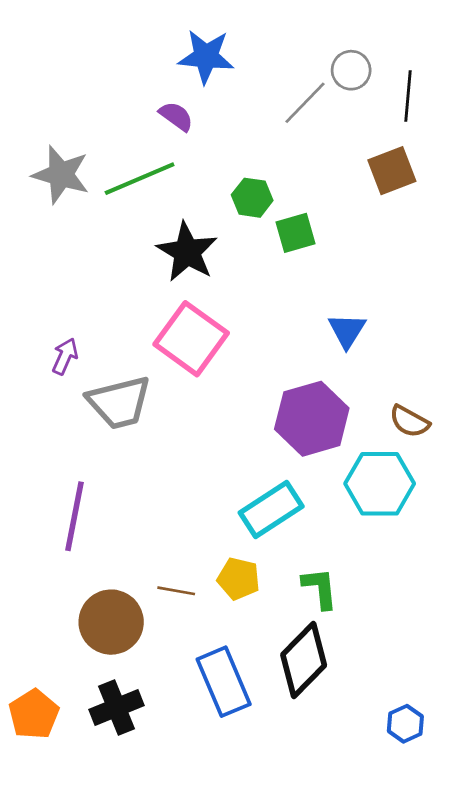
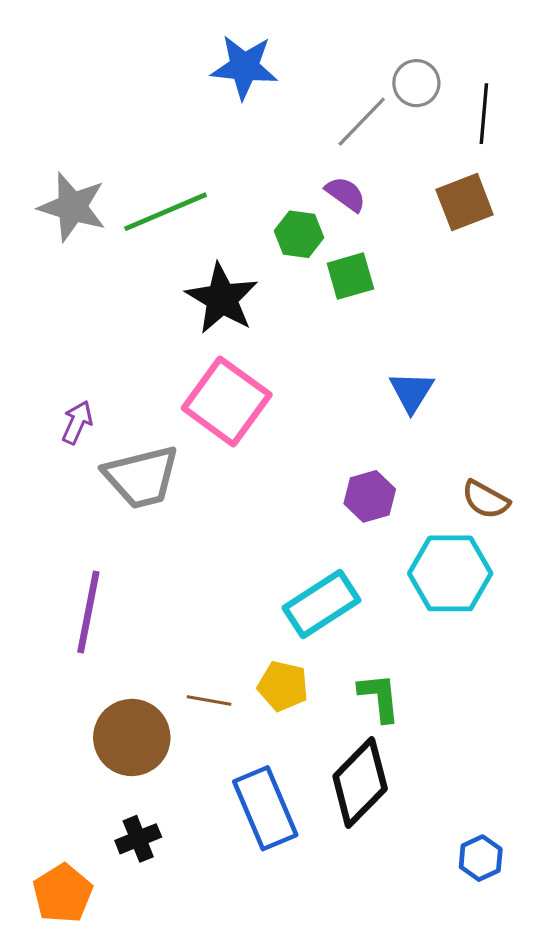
purple semicircle: (176, 116) -> (346, 194), moved
purple hexagon: (312, 419) -> (370, 496), size x0.6
black cross: (117, 707) -> (138, 839), size x0.7
orange pentagon: (34, 714) -> (63, 893), moved

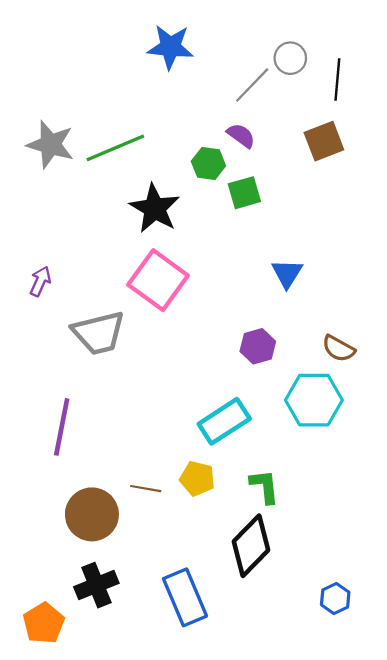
purple arrow: (77, 422) -> (40, 281), moved
blue rectangle: (265, 808) -> (185, 597), moved
black cross: (138, 839) -> (96, 585), size x1.4

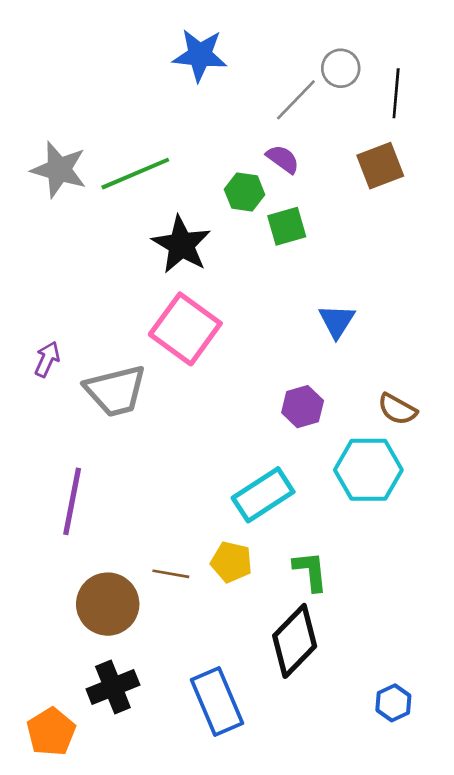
purple arrow: (40, 281) -> (47, 359), moved

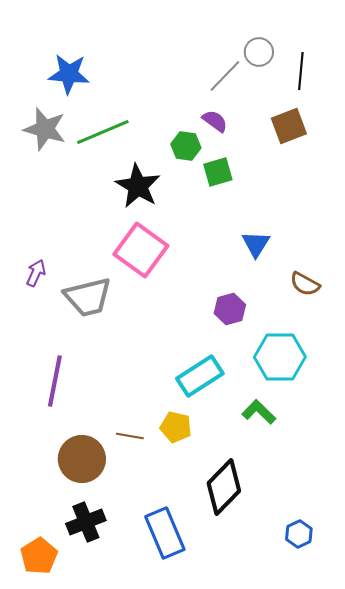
blue star: (200, 55) -> (69, 74), moved
brown semicircle: (397, 409) -> (305, 284), moved
green L-shape: (310, 571) -> (259, 412), moved, turned -40

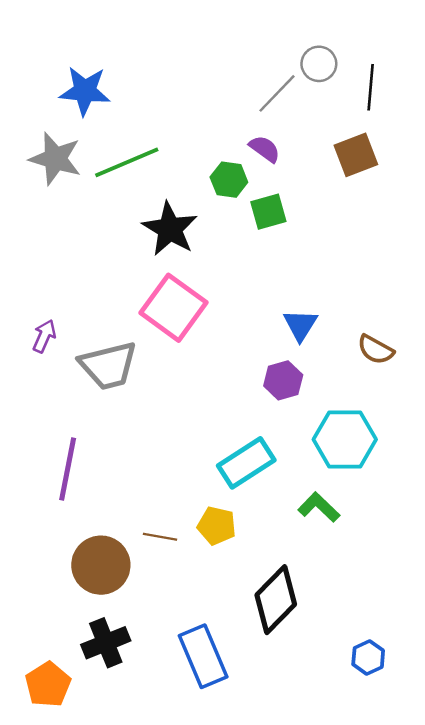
blue triangle: (256, 244) -> (300, 325), moved

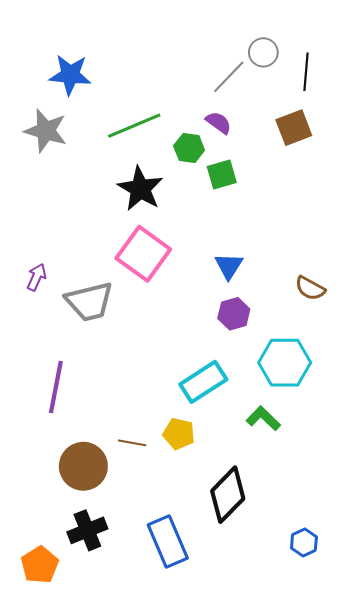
green line: (127, 162) -> (134, 126), moved
blue triangle: (300, 325) -> (229, 266), moved

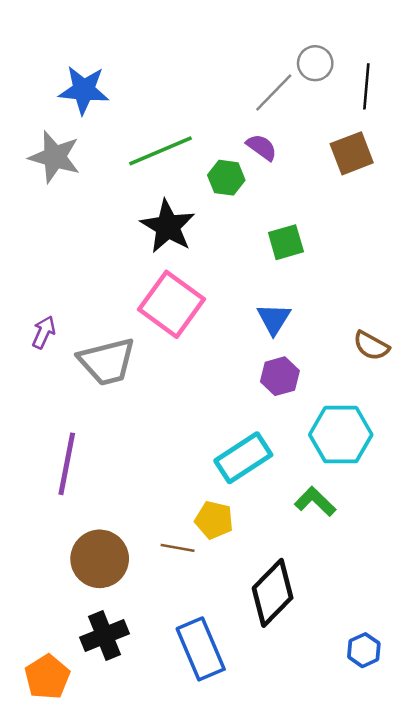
green square: (222, 174) -> (286, 242), moved
brown line: (132, 443) -> (178, 548), moved

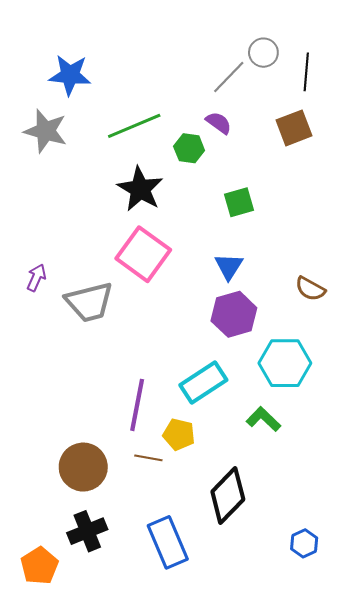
purple hexagon: (280, 376) -> (234, 314), size x1.4
purple line: (67, 464) -> (137, 405), moved

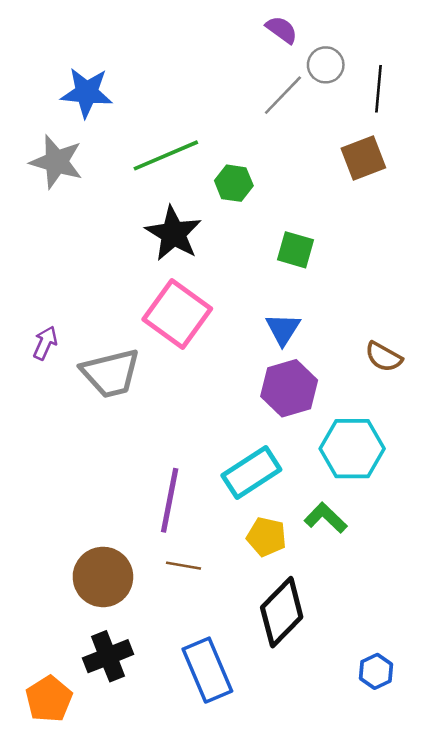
purple semicircle: (219, 123) -> (282, 30), moved
green square: (239, 202) -> (295, 250), turned 32
yellow pentagon: (179, 434) -> (267, 537), moved

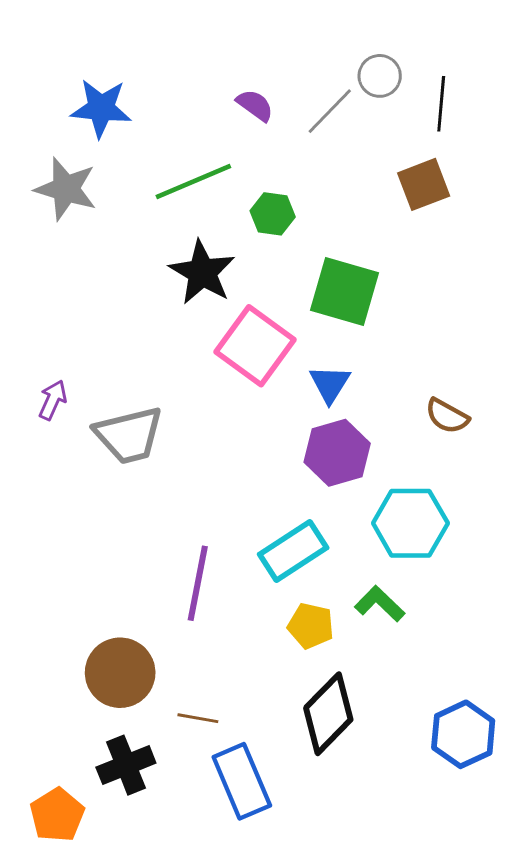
purple semicircle: (282, 30) -> (255, 105), moved
green square: (295, 250) -> (344, 291), size x1.6
pink square: (177, 314) -> (255, 346), moved
brown line: (183, 566) -> (198, 718), moved
blue hexagon: (376, 671) -> (463, 734), moved, size x1.6

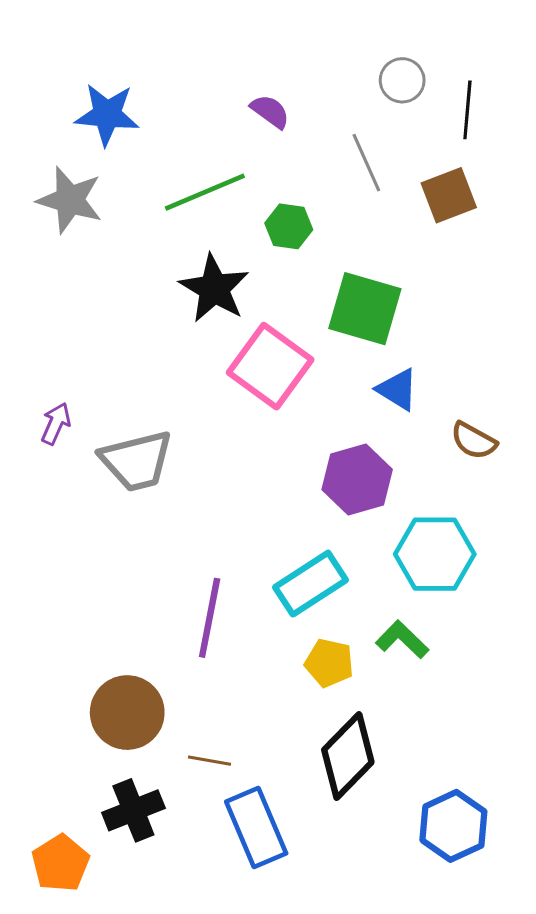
gray line: (330, 111) -> (366, 163), moved, turned -68
blue triangle: (330, 384) -> (397, 389), moved, turned -30
blue hexagon: (463, 734) -> (453, 826), moved

